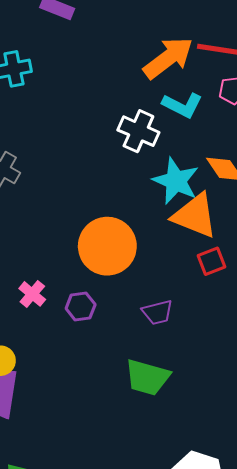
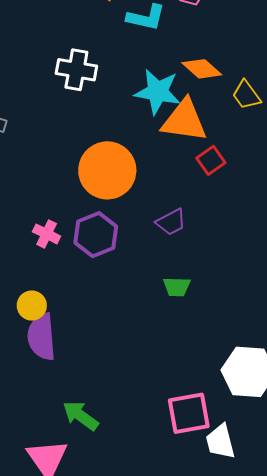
white cross: (138, 131) -> (76, 70), moved
purple hexagon: (81, 307) -> (96, 235), size x1.5
green trapezoid: (147, 377) -> (177, 287), size x0.6

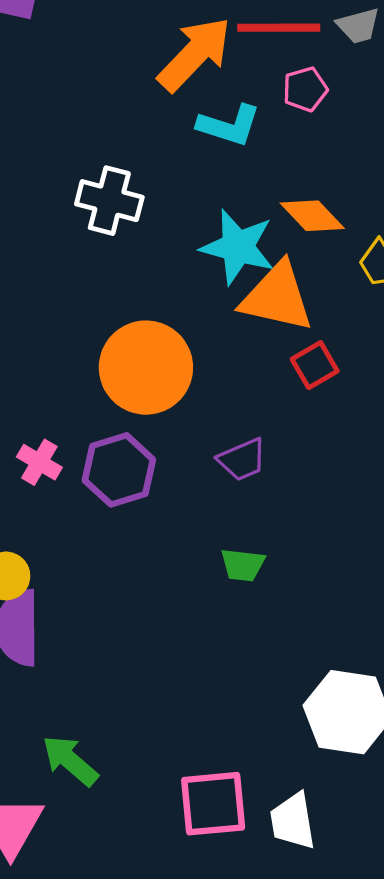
pink square: (189, 413) -> (213, 804), moved

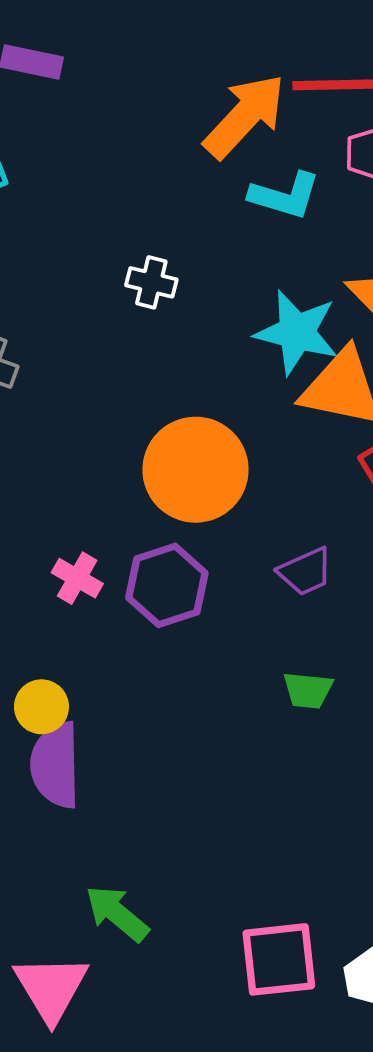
white cross: (109, 201) -> (151, 282), size x0.7

